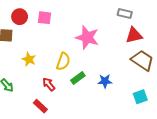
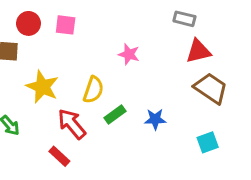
pink star: (87, 37) -> (129, 54), size x0.6
yellow star: (29, 59) -> (42, 87), size x1.5
red arrow: (49, 84) -> (72, 124), size x1.5

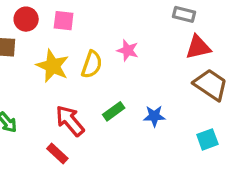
yellow star: (42, 87) -> (53, 66), moved
yellow semicircle: (93, 90) -> (92, 64), moved

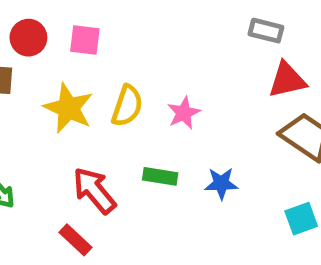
pink star: (128, 50) -> (184, 113), moved, turned 30
green rectangle: (114, 111) -> (160, 176), turned 45

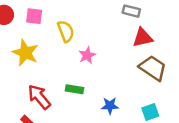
yellow semicircle: (127, 106) -> (66, 31), moved, turned -40
blue star: (221, 183) -> (110, 106), moved

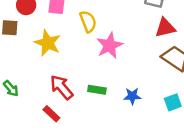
pink star: (87, 55) -> (110, 45), size x1.5
green rectangle: (75, 89) -> (97, 90), moved

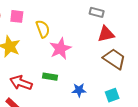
red arrow: (62, 87) -> (21, 83), turned -30
green rectangle: (97, 90) -> (50, 77), moved

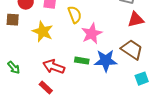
brown trapezoid: (114, 59) -> (132, 50), moved
blue star: (79, 90) -> (106, 61), moved, size x1.6

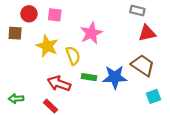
yellow semicircle: (75, 15) -> (73, 56), moved
pink star: (92, 34) -> (91, 33), moved
green arrow: (14, 68) -> (16, 99), moved, turned 128

